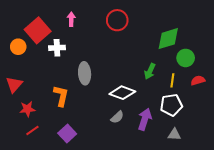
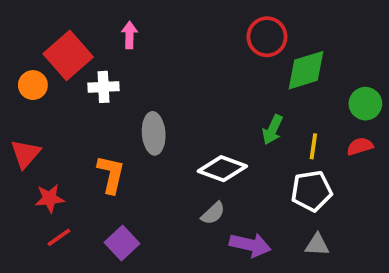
red circle: (117, 20) -> (267, 37), moved
green circle: (186, 58) -> (365, 104), moved
purple arrow: (145, 119) -> (250, 245), moved, turned 85

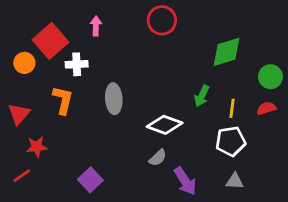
red circle: (267, 37) -> (162, 20), moved
orange L-shape: (111, 174) -> (63, 100), moved
red line: (59, 237) -> (22, 176), moved
purple arrow: (250, 245) -> (185, 181), turned 44

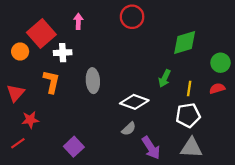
gray triangle: (235, 181) -> (191, 148), size x1.5

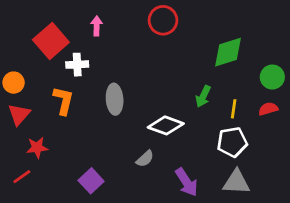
orange circle: (20, 51) -> (14, 83), moved
gray semicircle: (129, 129) -> (145, 159), moved

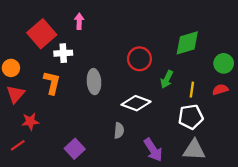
red circle: (163, 20) -> (139, 59), moved
gray semicircle: (145, 159) -> (119, 130), turned -42

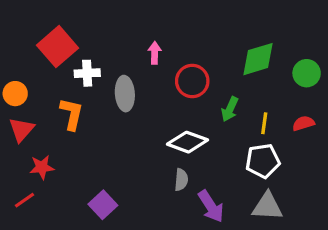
pink arrow: (79, 21) -> (155, 53), moved
green circle: (224, 63) -> (307, 73), moved
gray ellipse: (94, 82) -> (125, 94), moved
gray semicircle: (119, 130) -> (181, 180), moved

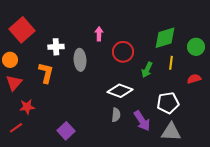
red square: (57, 47) -> (22, 30), moved
yellow line: (264, 123) -> (171, 63), moved
purple arrow: (211, 206) -> (142, 121), moved

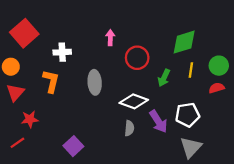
green circle: (196, 47) -> (219, 66), moved
gray ellipse: (80, 60) -> (95, 82), moved
purple arrow: (142, 121) -> (158, 121), moved
gray triangle: (171, 132) -> (191, 147), turned -50

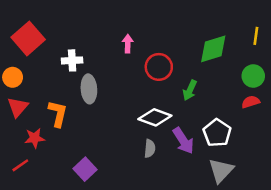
yellow line: (191, 70) -> (256, 36), moved
orange L-shape: (51, 81) -> (58, 114), moved
gray ellipse: (95, 82) -> (89, 89), moved
white pentagon: (187, 115) -> (217, 133), turned -30

